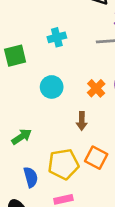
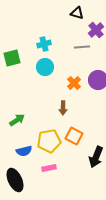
cyan circle: (52, 87) -> (45, 67), moved
blue semicircle: (31, 177) -> (24, 151), turned 91

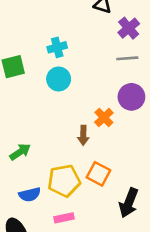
gray line: (82, 47) -> (127, 58), moved
orange cross: (74, 83) -> (104, 117), moved

